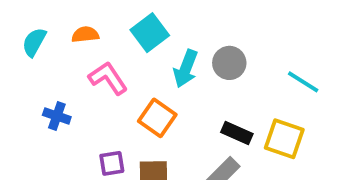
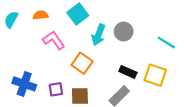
blue cross: (57, 116) -> (24, 84), moved, size x1.5

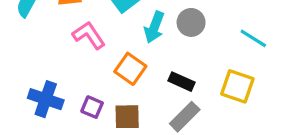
black rectangle: (128, 72) -> (181, 82), moved
purple square: (56, 89) -> (92, 107), turned 32

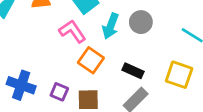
pink L-shape: (89, 35) -> (72, 31), moved

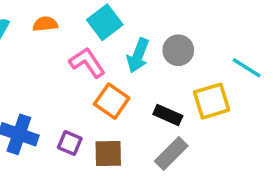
yellow square: (179, 75) -> (212, 101), moved, turned -36

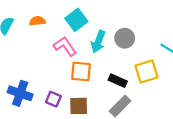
orange square: (112, 101) -> (81, 72), turned -30

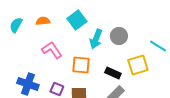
pink L-shape: (65, 46) -> (52, 50), moved

